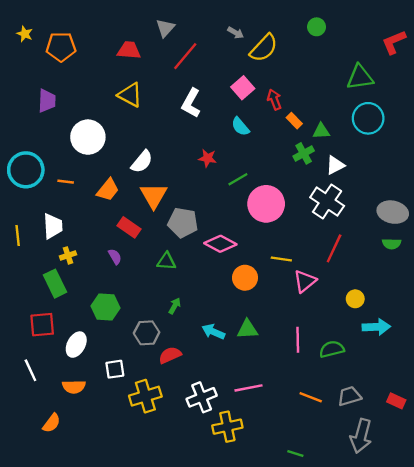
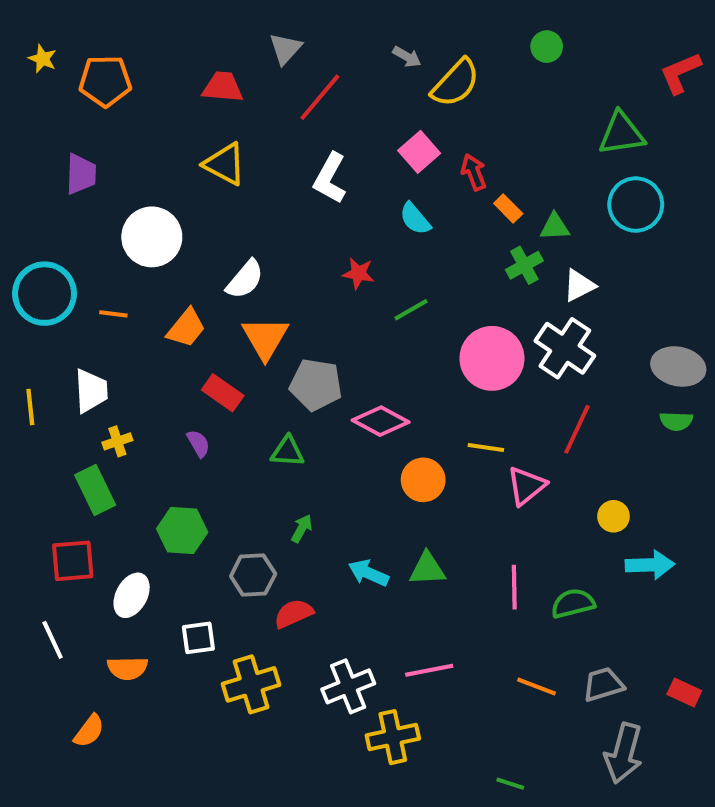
pink circle: (266, 204) -> (492, 358), moved

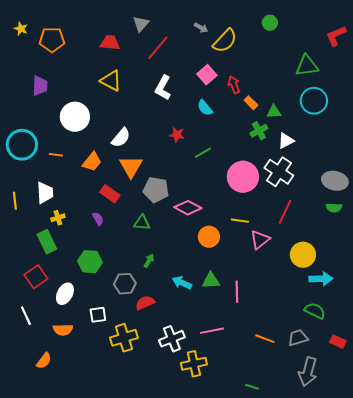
yellow circle: (613, 516) -> (303, 255), size x1.6
red square: (73, 561) -> (36, 277), turned -30
pink line: (514, 587) -> (237, 292), moved
green semicircle: (573, 603) -> (315, 311), moved, turned 40

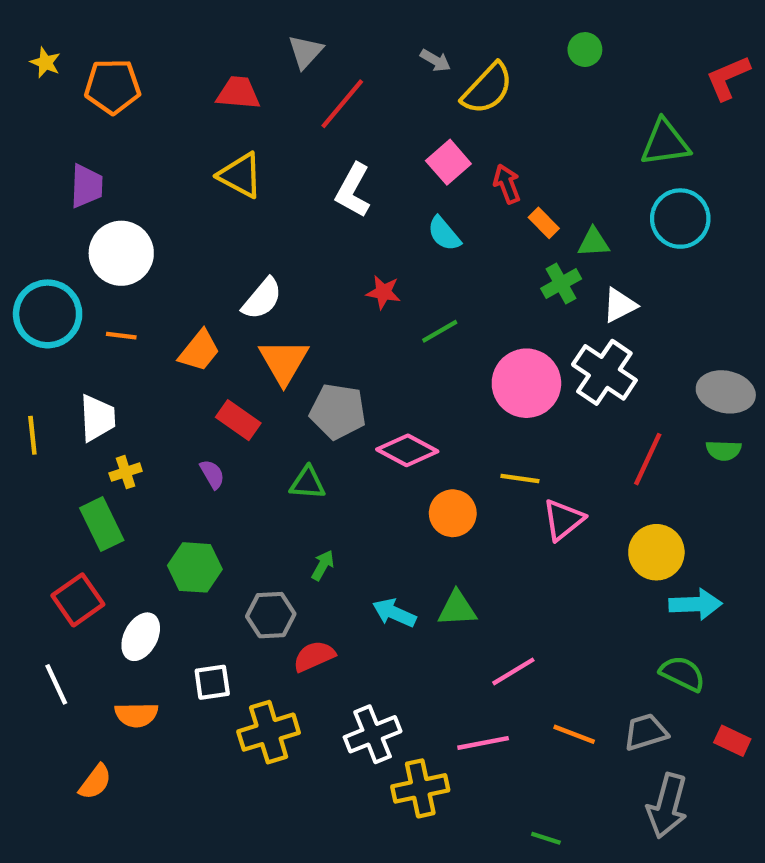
white circle: (75, 117) -> (121, 253), moved
red line: (285, 212) -> (648, 459), moved
pink line: (237, 292) -> (513, 671), moved, turned 60
pink line: (212, 331) -> (483, 743), moved

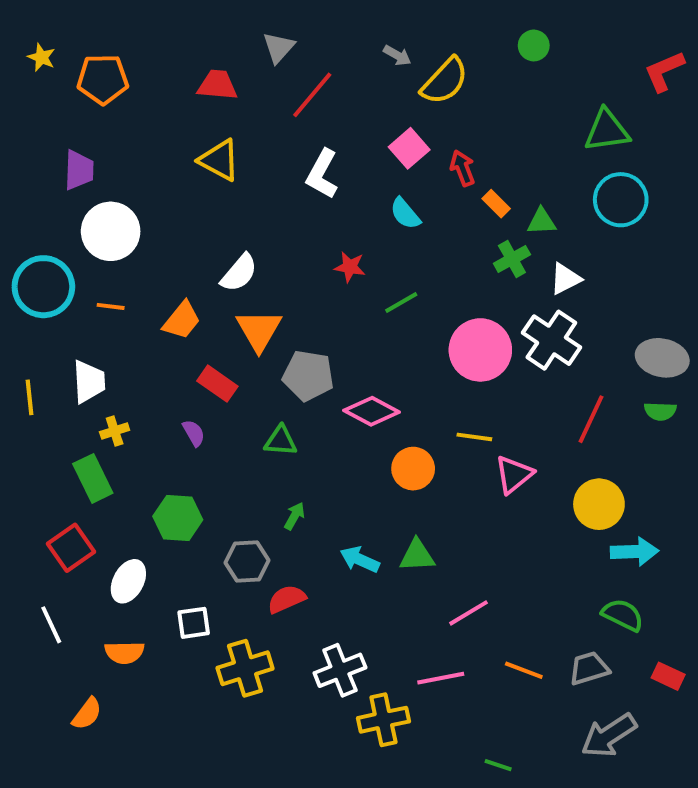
gray arrow: (667, 806) -> (609, 735), turned 42

